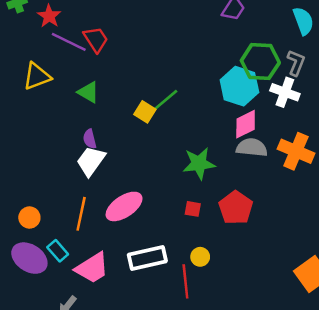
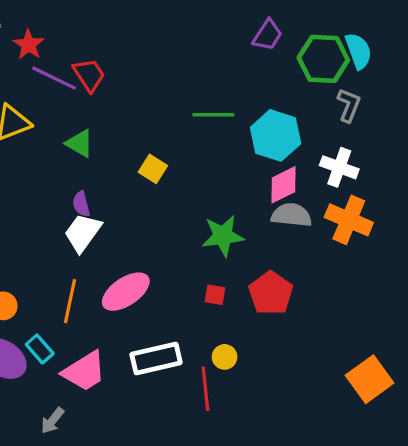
green hexagon: (260, 62) -> (323, 59), moved
white cross: (285, 92) -> (339, 167), moved
green line: (165, 101) -> (213, 115), moved, turned 40

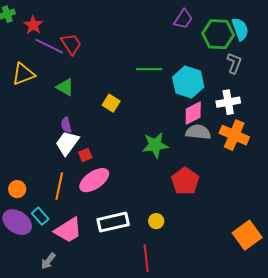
white cross: (339, 167) -> (228, 102), turned -30
red square: (215, 295) -> (85, 155), moved, turned -32
red line: (205, 389) -> (146, 258), moved

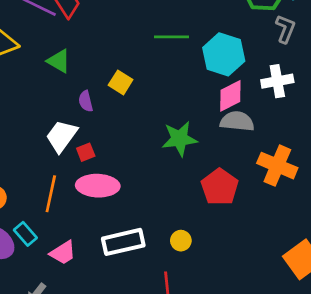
purple semicircle: (66, 125) -> (86, 101), moved
orange cross: (234, 135) -> (277, 166), moved
pink ellipse: (94, 180) -> (98, 186), turned 36
pink trapezoid: (68, 230) -> (63, 253), size x0.7

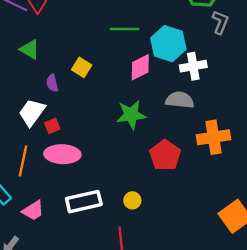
white cross: (277, 81) -> (193, 66), moved
pink diamond: (230, 96) -> (140, 67), moved
orange cross: (277, 166) -> (214, 137), turned -32

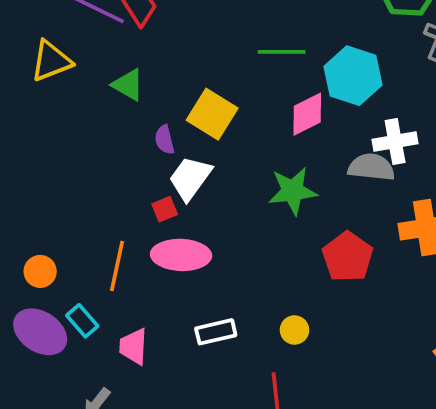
white cross: (193, 66) -> (395, 142), moved
yellow square: (82, 67) -> (212, 114), size x1.5
white trapezoid: (32, 112) -> (190, 178), moved
white rectangle: (84, 202) -> (216, 332), size x0.7
pink trapezoid: (33, 211) -> (133, 346), turned 125

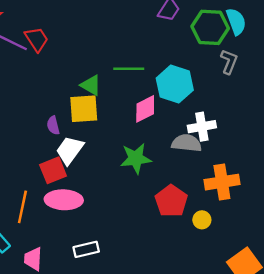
green triangle: (128, 85) -> (91, 85), moved
yellow square: (212, 114) -> (84, 109), turned -36
red square: (165, 209) -> (53, 170), size x1.6
yellow circle: (294, 330) -> (202, 220), moved

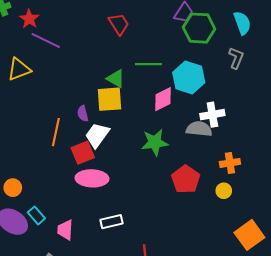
green hexagon: (210, 27) -> (199, 28), moved
red trapezoid: (37, 39) -> (119, 24), moved
orange cross: (222, 182) -> (230, 163), size x0.7
orange line: (22, 207) -> (56, 132), moved
yellow circle: (202, 220) -> (224, 191), moved

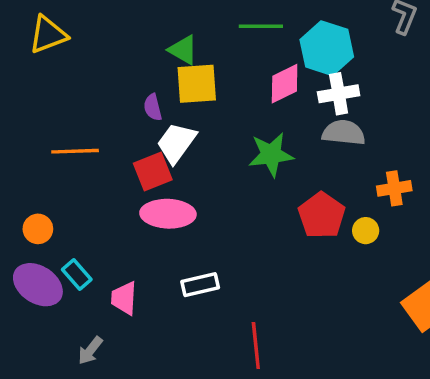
green triangle: (116, 79) -> (183, 50), moved
white cross: (212, 115) -> (339, 94), moved
orange line: (56, 132) -> (75, 151), moved, turned 76
yellow circle: (224, 191) -> (366, 231), moved

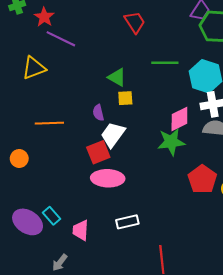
yellow square: (197, 84) -> (125, 98), size x0.6
pink diamond: (285, 84) -> (179, 119), moved
orange line: (75, 151) -> (49, 123), moved
orange circle: (38, 229) -> (19, 158), moved

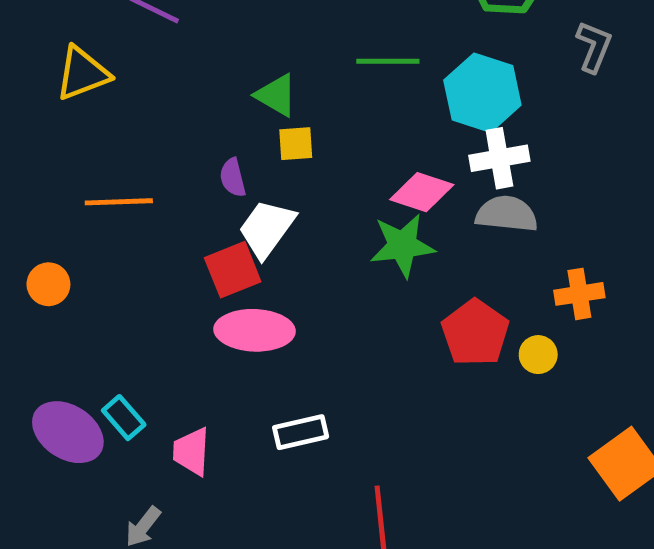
pink diamond: (179, 119) -> (422, 192), turned 45

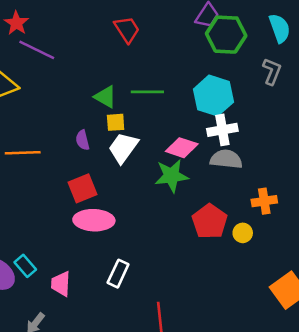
green line: (388, 61) -> (147, 92), moved
white trapezoid: (267, 228) -> (123, 148), moved
white rectangle: (301, 432) -> (118, 274), turned -52

